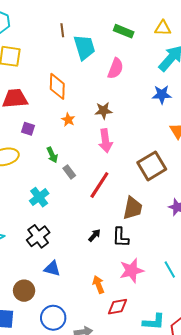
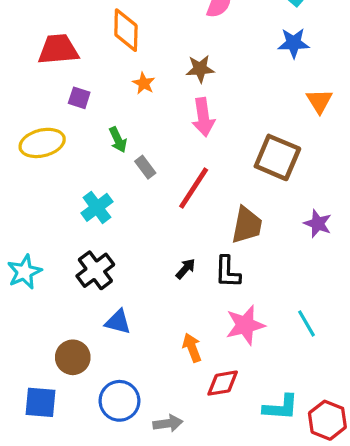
brown square: (152, 166) -> (277, 157), turned -36

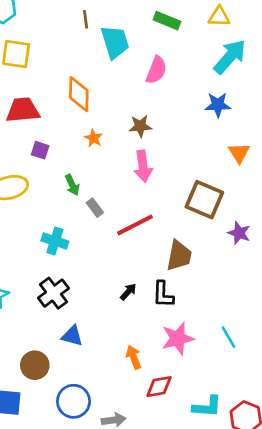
red line: (194, 188) -> (135, 225), turned 30
cyan cross: (97, 207) -> (55, 241), turned -35
purple star: (318, 224) -> (239, 233), moved

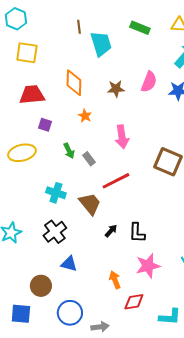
pink semicircle: (156, 70) -> (149, 82), moved
brown star: (140, 126) -> (116, 89), moved
gray rectangle: (95, 208) -> (89, 159), moved
brown trapezoid: (179, 256) -> (90, 204), moved, turned -50

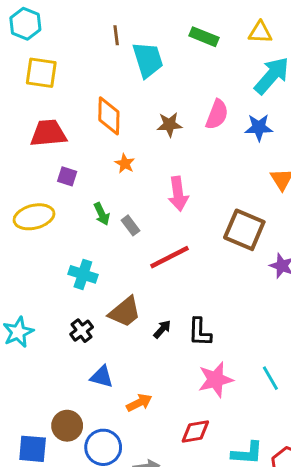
brown trapezoid: (90, 204) -> (125, 312), moved, turned 90
black cross: (55, 232) -> (82, 331), size x0.7
orange arrow: (115, 280) -> (139, 403), moved, turned 84
brown circle: (41, 286) -> (67, 426), moved

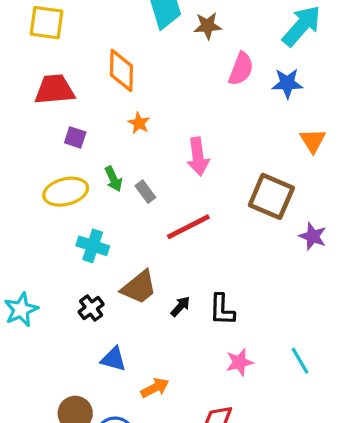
brown star: (169, 125) -> (208, 26), moved
yellow ellipse: (34, 217) -> (66, 192), moved
pink star: (216, 380) -> (239, 362), size x0.7

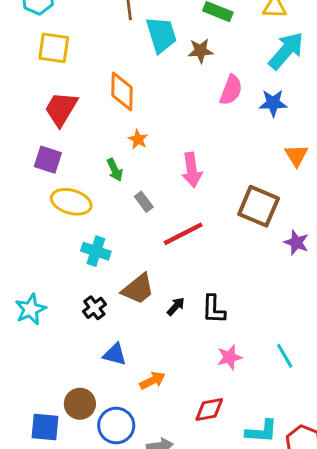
red trapezoid: (54, 90) -> (61, 109), turned -54
purple square: (75, 137) -> (48, 160), moved, size x1.4
green arrow: (113, 179) -> (115, 170), moved
yellow ellipse: (66, 192) -> (71, 202), turned 30

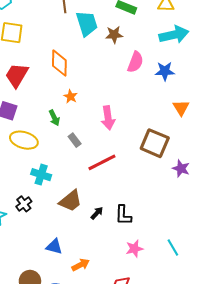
cyan arrow: (286, 51) -> (174, 35), turned 36
black cross: (94, 308) -> (24, 204), moved

